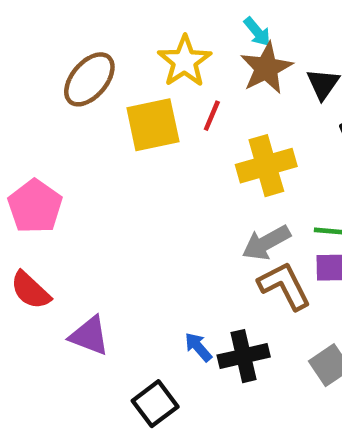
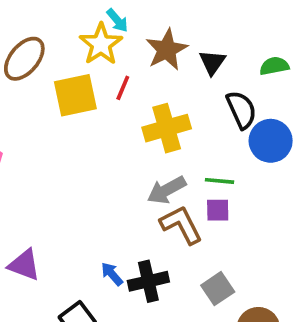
cyan arrow: (257, 32) -> (117, 20), moved

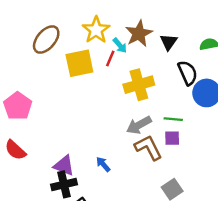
cyan arrow: (117, 20) -> (120, 45), moved
purple triangle: (24, 265) -> (64, 165), moved
blue arrow: (112, 274) -> (103, 164), moved
black cross: (148, 281) -> (64, 184), moved

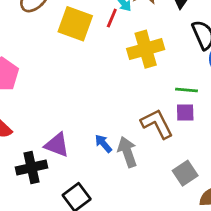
yellow square: (79, 63) -> (75, 24), turned 32
gray arrow: (139, 125) -> (127, 152), moved, turned 100
black cross: (64, 184) -> (31, 167), moved

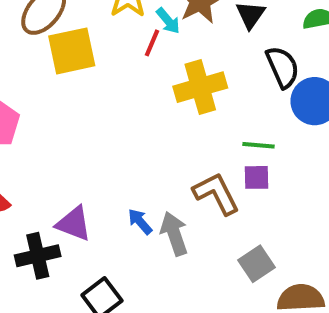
yellow square: (75, 24) -> (72, 51), moved, turned -32

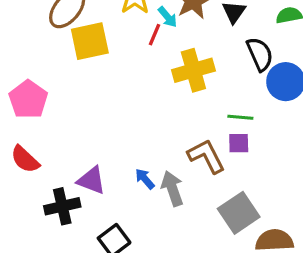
gray square: (256, 264) -> (239, 213), size x1.4

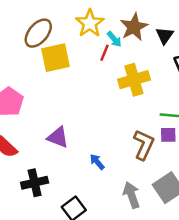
brown L-shape: (206, 156) -> (144, 145), turned 52
purple triangle: (91, 180) -> (58, 137), moved
gray arrow: (172, 188) -> (131, 195), moved

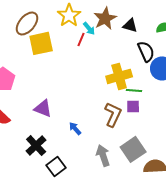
black triangle: (165, 36) -> (130, 25), turned -49
yellow cross: (134, 80) -> (119, 76), moved
black cross: (35, 183) -> (36, 145), moved, turned -30

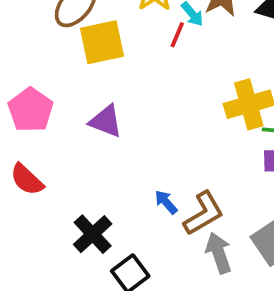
purple triangle: (43, 108) -> (106, 121), moved
brown L-shape: (113, 114) -> (204, 213), moved, turned 35

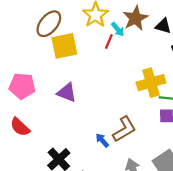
pink pentagon: (31, 110) -> (22, 86), turned -30
brown L-shape: (204, 213) -> (124, 129), moved

